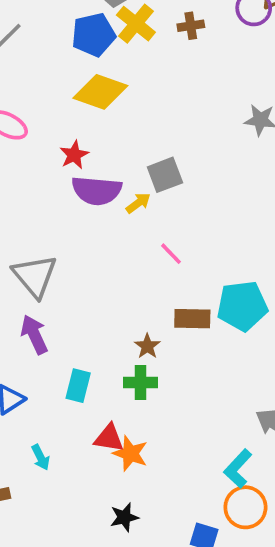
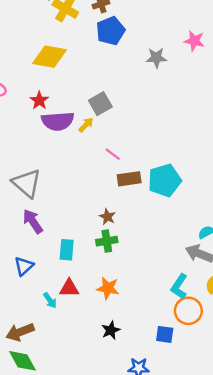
blue pentagon: (93, 35) -> (111, 31), moved
brown rectangle: (192, 319) -> (129, 179), moved
red triangle: (109, 438) -> (69, 288), moved

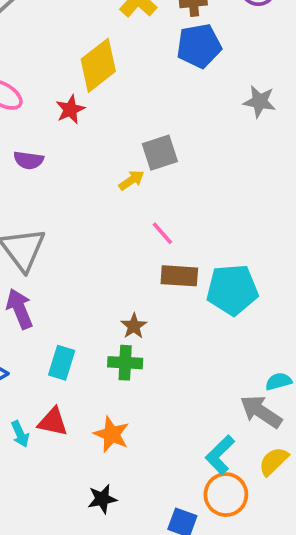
yellow diamond: (50, 57) -> (98, 65), turned -60
red star: (39, 100) -> (70, 110), moved
purple semicircle: (58, 121) -> (29, 160), moved, size x0.6

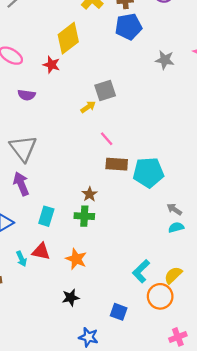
red star: (70, 110) -> (51, 65), turned -30
gray arrow: (261, 412) -> (174, 209), moved, size x0.6
orange circle: (226, 495) -> (160, 296), moved

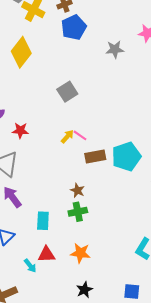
red star: (51, 65) -> (20, 130), moved
yellow arrow: (88, 107) -> (67, 136), moved

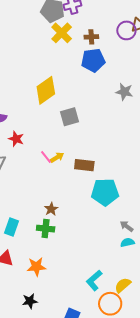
yellow diamond: (21, 52) -> (46, 90), moved
pink line: (80, 135) -> (46, 157), moved
brown rectangle: (95, 156) -> (84, 165), moved
orange star: (80, 253) -> (36, 267), turned -30

